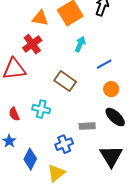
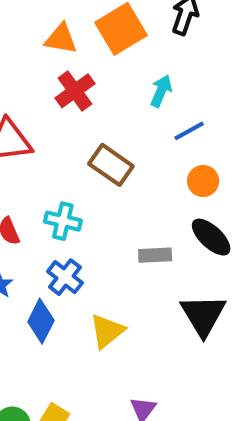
red cross: (32, 44) -> (75, 91), moved
cyan arrow: (80, 44) -> (161, 91), moved
blue cross: (64, 144) -> (65, 277), moved, turned -30
yellow triangle: (56, 173) -> (107, 331), moved

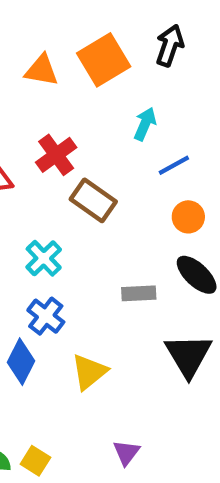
red cross: (75, 91) -> (56, 155), moved
cyan cross: (63, 221) -> (44, 258), turned 33

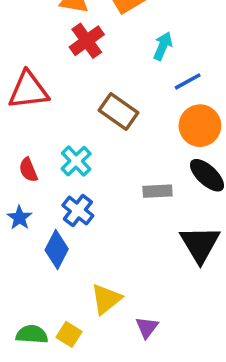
red cross: (56, 155) -> (87, 41), moved
orange circle: (188, 217) -> (200, 126), size x1.5
yellow triangle: (89, 372) -> (106, 299), moved

